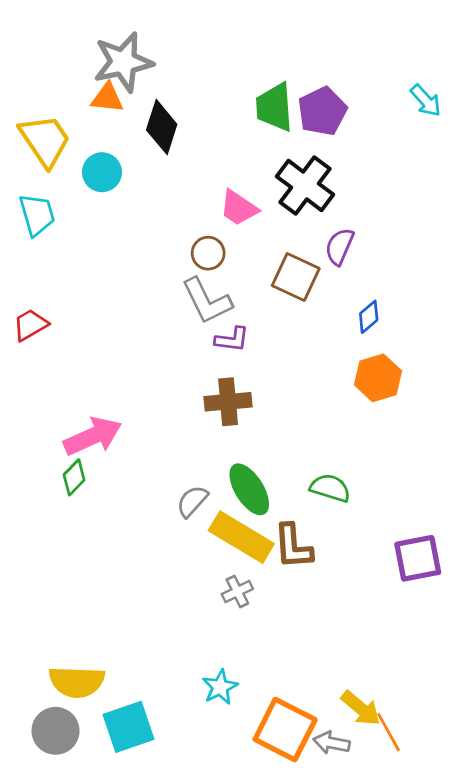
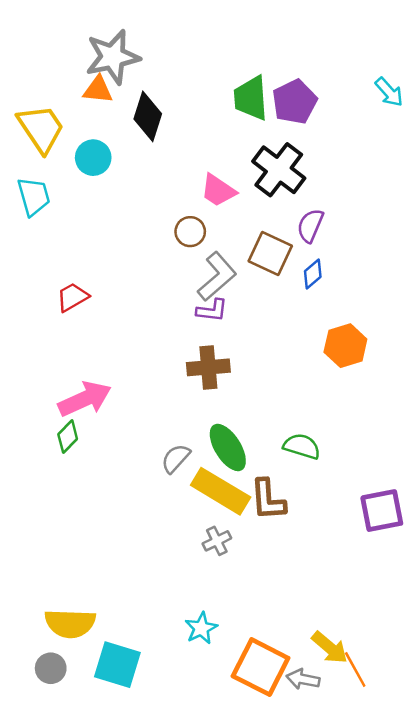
gray L-shape: (207, 301) -> (217, 276), moved, turned -105
blue diamond: (369, 317) -> (313, 274), moved
red trapezoid: (30, 325) -> (73, 297), moved
cyan square: (129, 727) -> (117, 665), turned 36
gray circle: (56, 731) -> (51, 668), size x0.7

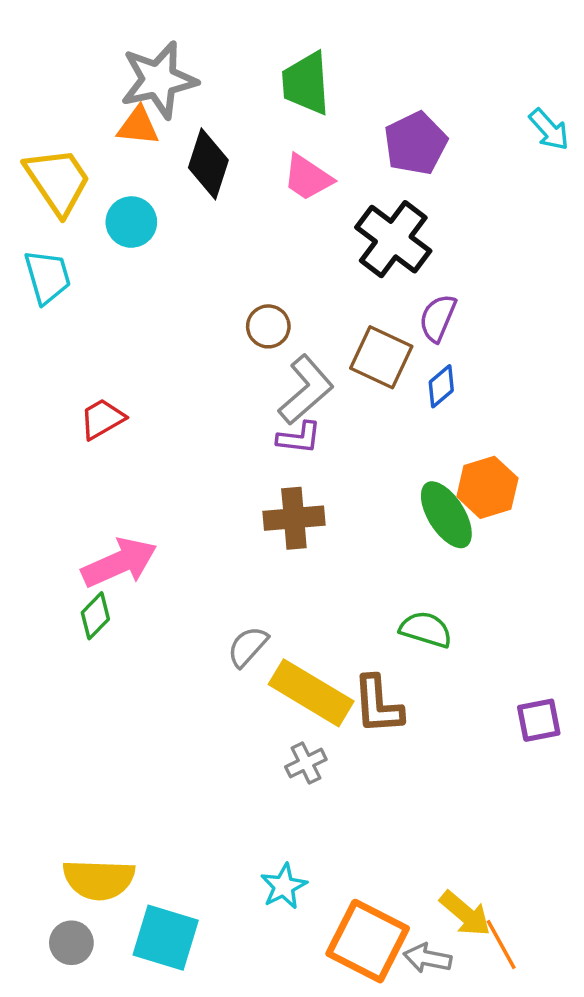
green trapezoid: (251, 98) -> (306, 83), moved
pink trapezoid: (218, 190) -> (308, 178), moved
green ellipse: (228, 447) -> (446, 515), moved
purple square: (382, 511) -> (539, 720), size x0.7

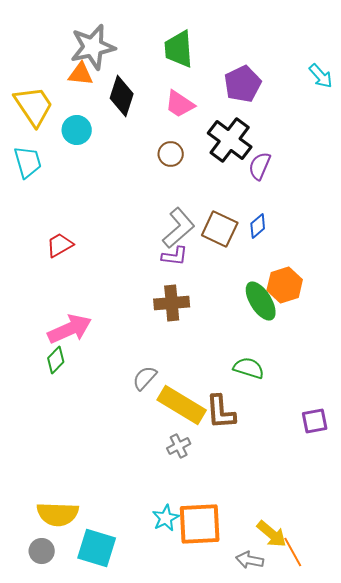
purple semicircle: (438, 318) -> (260, 166), moved
brown circle: (268, 326) -> (171, 154), moved
brown square: (381, 357) -> (220, 229), moved
orange square: (368, 941) -> (200, 524), moved, turned -30

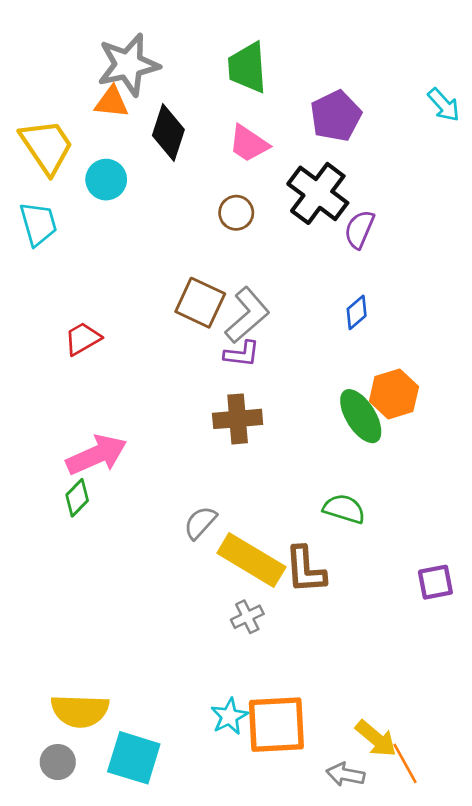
brown square: (220, 229) -> (200, 303), moved

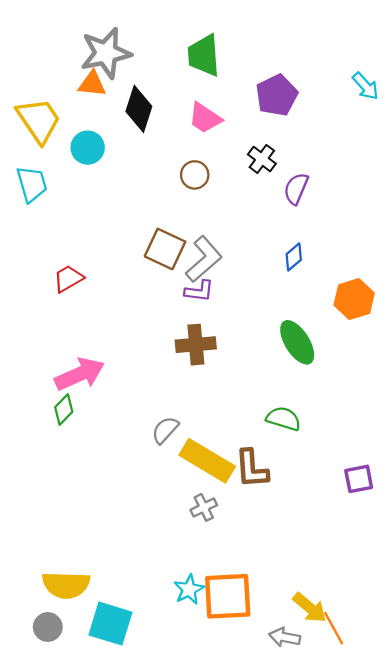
black cross: (318, 193) -> (262, 159), size x0.6
orange hexagon: (394, 394) -> (354, 299), moved

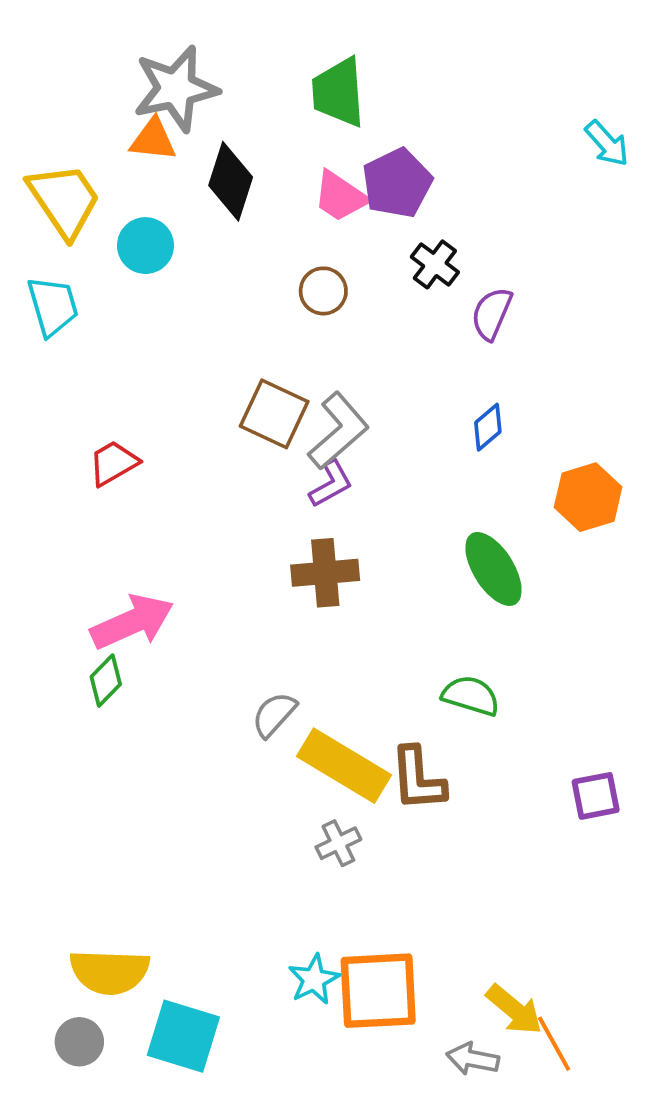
purple pentagon: (277, 95) -> (397, 183), moved
purple L-shape: (199, 291) -> (331, 484), turned -36

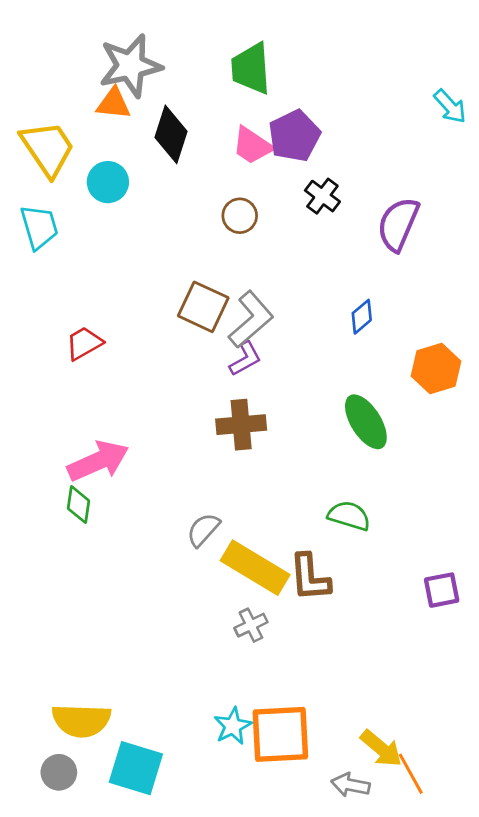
purple semicircle: (492, 314) -> (398, 224), moved, size x1.4
green diamond: (106, 681) -> (78, 505), turned -36

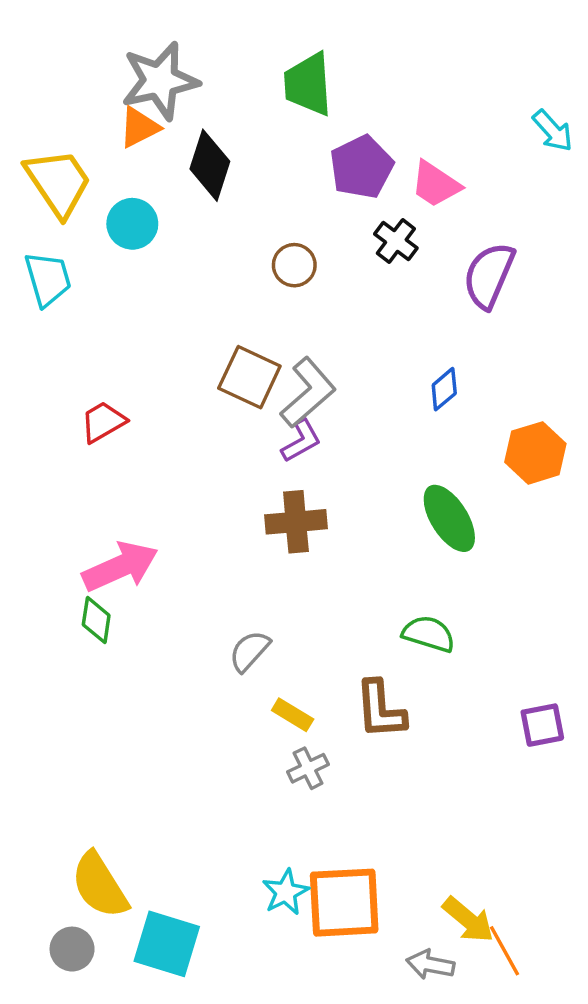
orange triangle: (114, 104) -> (139, 127), turned -33
pink trapezoid: (252, 146) -> (436, 184), moved
yellow rectangle: (255, 568) -> (293, 715), moved, size x0.5
yellow semicircle: (81, 720) -> (100, 885), turned 56

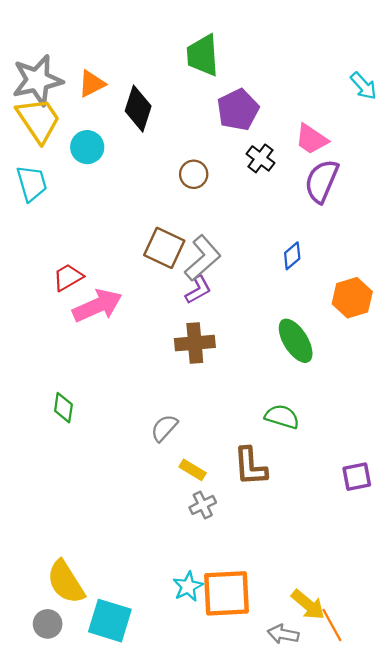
gray star: (160, 81) -> (37, 80), moved
pink trapezoid: (436, 184) -> (311, 139), moved
pink arrow: (120, 567) -> (97, 306), moved

